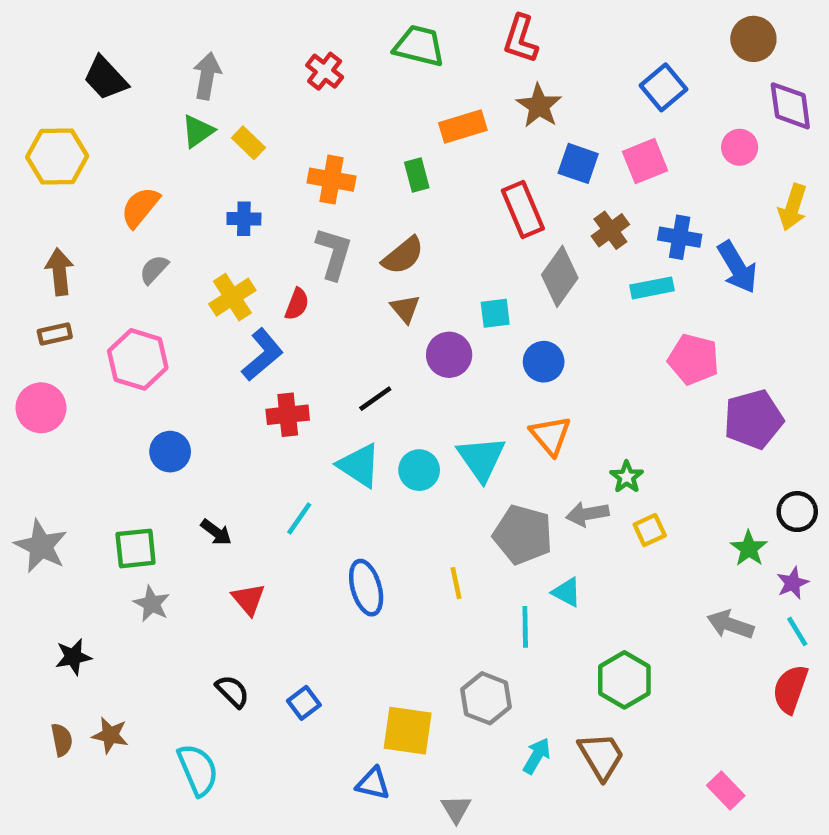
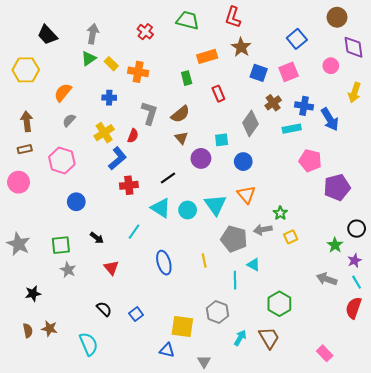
orange cross: (331, 180) -> (138, 72), moved
red rectangle: (523, 210) -> (218, 94), moved, size x0.7

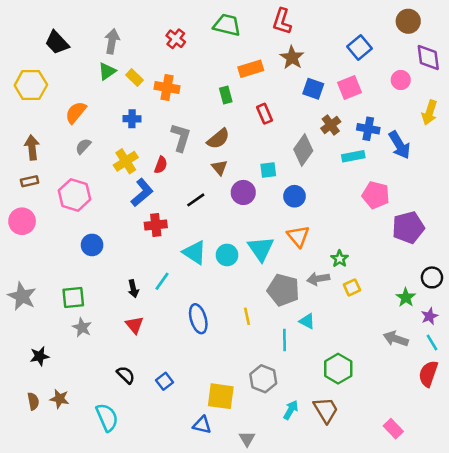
black line: (168, 178) -> (196, 200), moved
black arrow: (97, 238) -> (133, 289), moved, turned 40

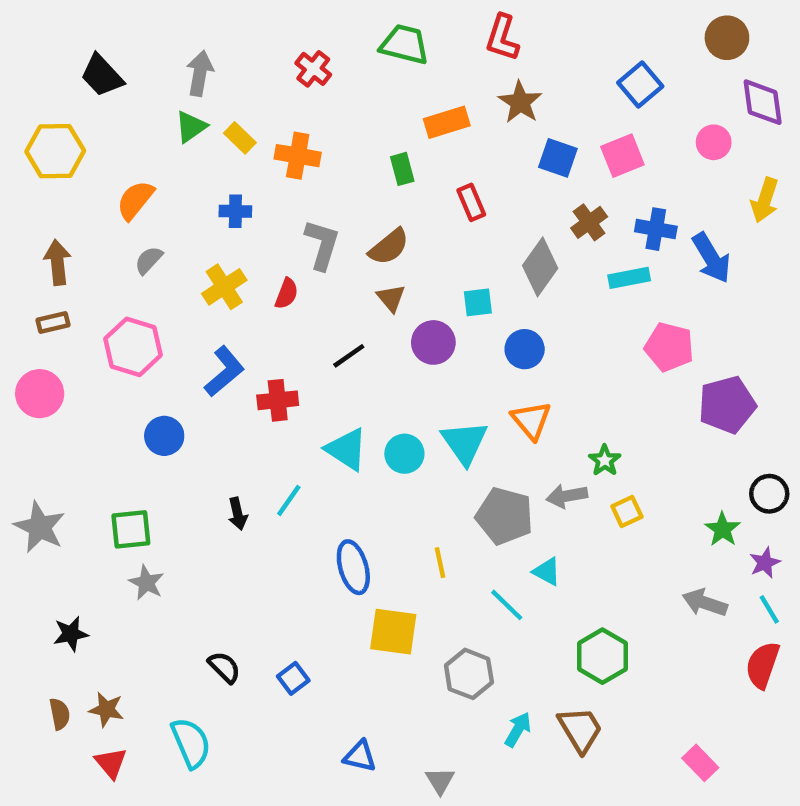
blue L-shape: (142, 192) -> (224, 371), moved
red triangle: (135, 325) -> (111, 763), moved
cyan line: (284, 340) -> (507, 605), turned -45
yellow square: (221, 396) -> (393, 632), moved

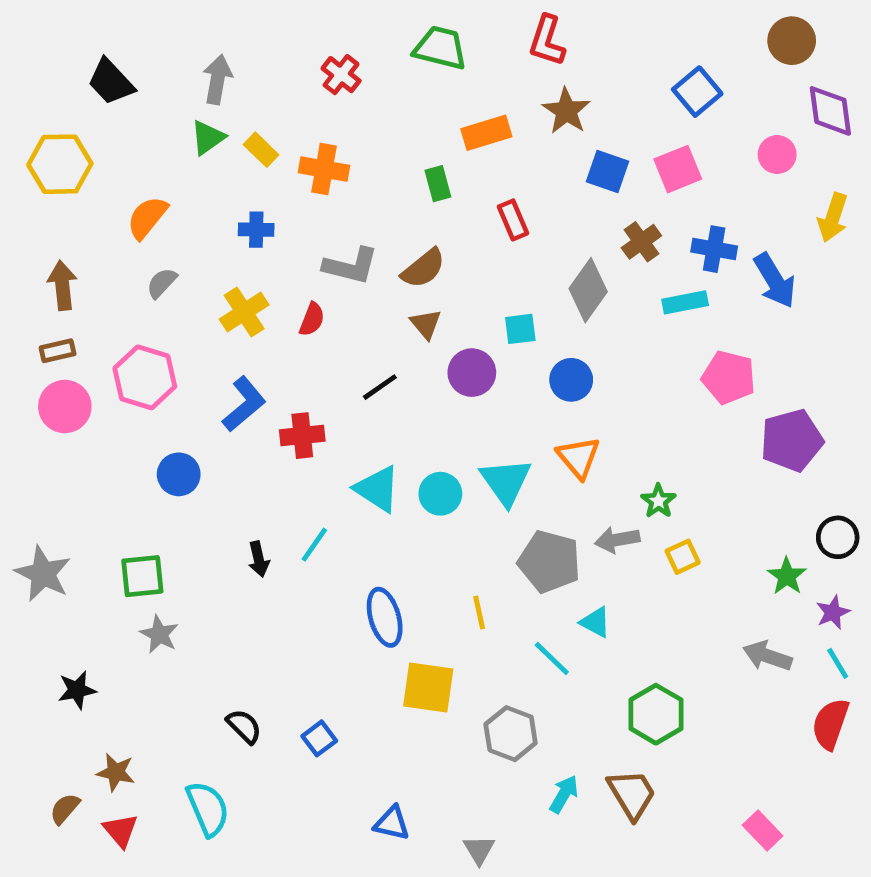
gray L-shape: (322, 245) -> (351, 266), turned 87
pink circle: (40, 394) -> (65, 406), moved
brown semicircle: (60, 714) -> (65, 809), moved, turned -128

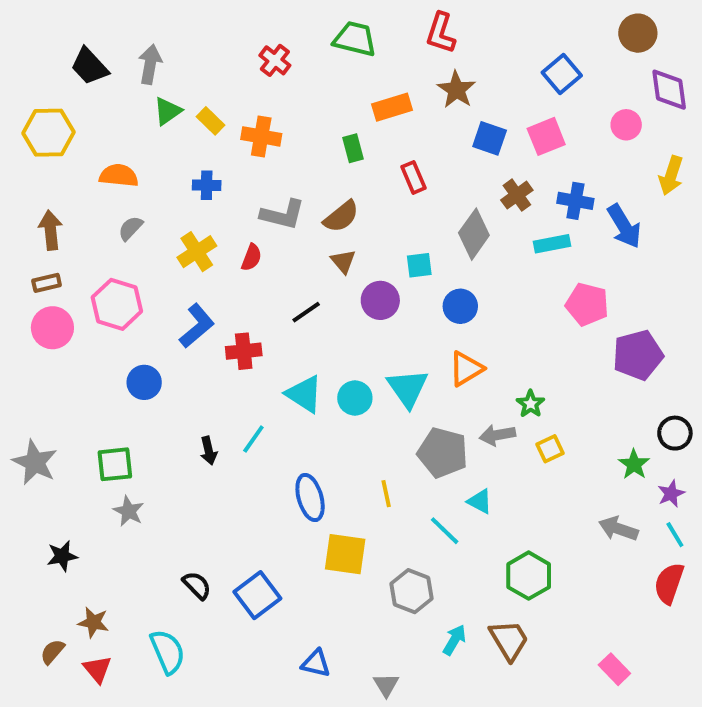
gray arrow: (217, 79) -> (150, 64), moved
orange semicircle: (147, 218) -> (119, 176), turned 57
orange triangle: (578, 457) -> (466, 369), turned 39
blue square: (319, 738) -> (257, 595), size x1.6

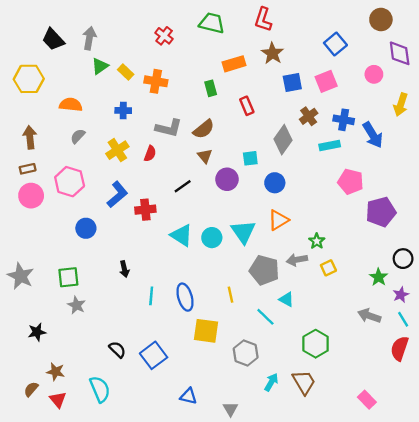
blue square: (490, 138) -> (292, 82), turned -30
cyan line: (253, 439) -> (151, 296), moved, turned -30

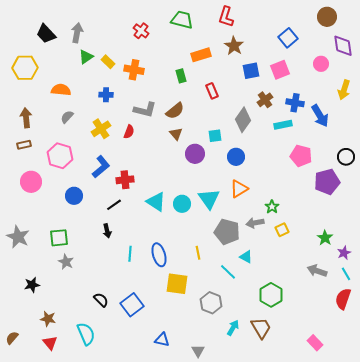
black line: (183, 186) -> (114, 205), moved
pink circle: (31, 196) -> (31, 182), moved
black circle: (403, 259) -> (346, 157), moved
brown semicircle: (31, 389) -> (12, 338), moved

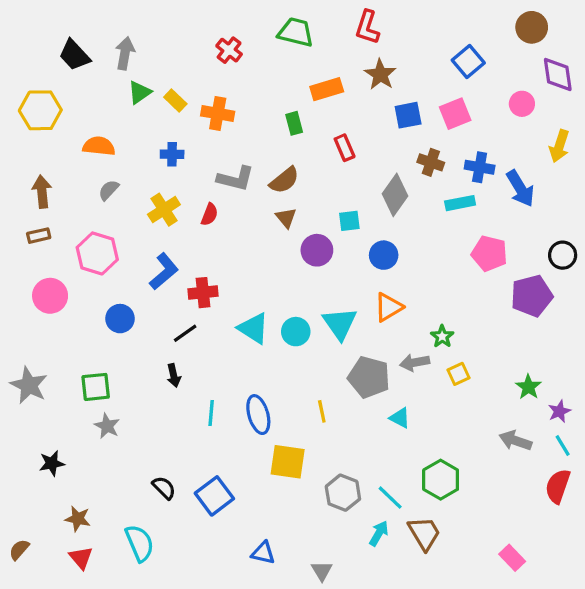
brown cross: (265, 100) -> (431, 162), turned -35
cyan line: (228, 272) -> (390, 498), moved

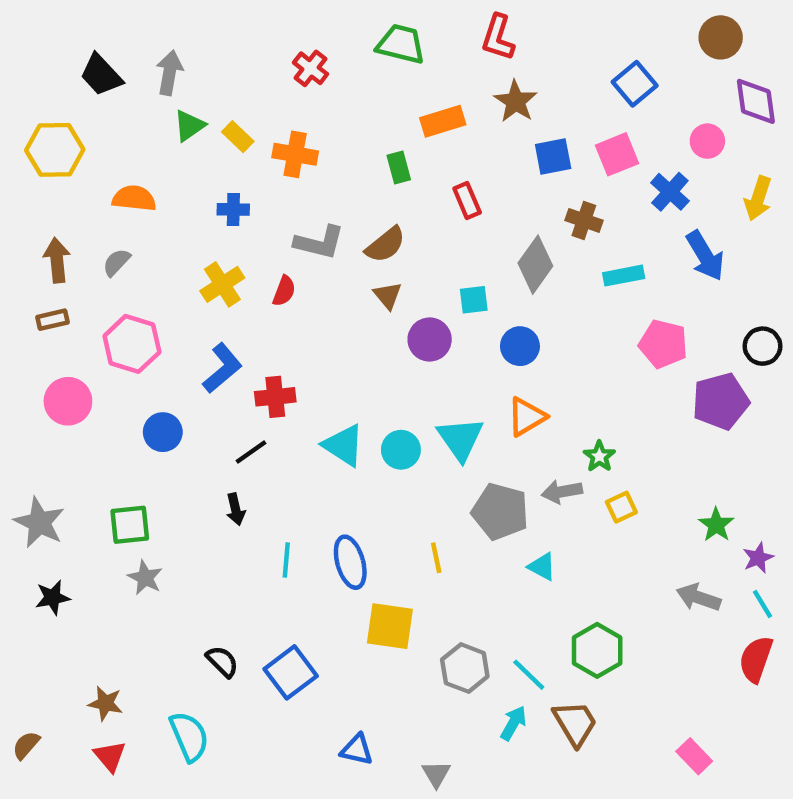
blue cross: (480, 167) -> (670, 192), moved, turned 32
gray semicircle: (109, 190) -> (116, 262), moved
black star: (52, 463) -> (53, 597), moved

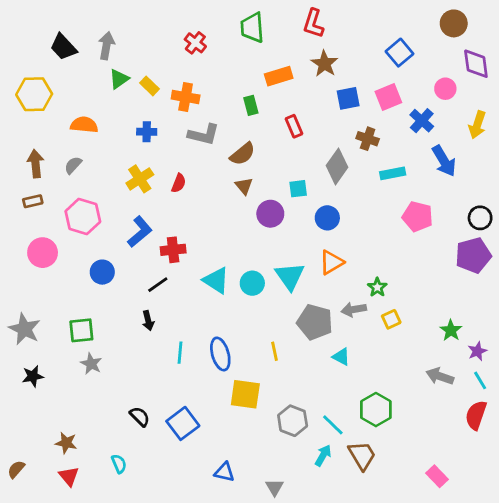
green trapezoid: (401, 44) -> (252, 28), turned -108
gray L-shape: (319, 242) -> (204, 135), moved
purple pentagon: (721, 401) -> (473, 255), moved
cyan semicircle: (189, 736) -> (119, 464), size x0.6

